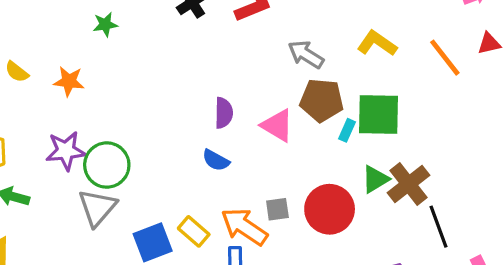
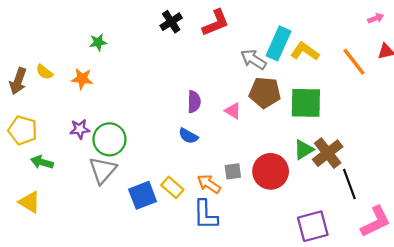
green star: (105, 24) -> (98, 42), moved
pink triangle: (277, 126) -> (233, 111), size x0.7
cyan rectangle: (347, 130) -> (279, 43), moved, size x2.0
purple star: (66, 151) -> (80, 129), size x0.7
orange arrow: (244, 227) -> (209, 184), size x0.7

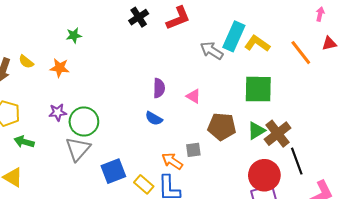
pink arrow: (376, 18) -> (320, 14), turned -56
brown pentagon: (265, 93) -> (222, 127), moved
red circle: (271, 171) -> (264, 175), moved
yellow rectangle: (172, 187) -> (144, 184), moved

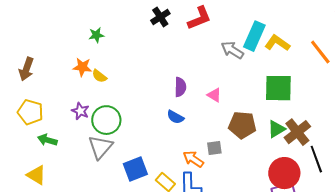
yellow semicircle: (26, 62) -> (99, 76), moved
purple star: (58, 112) -> (80, 111), turned 30

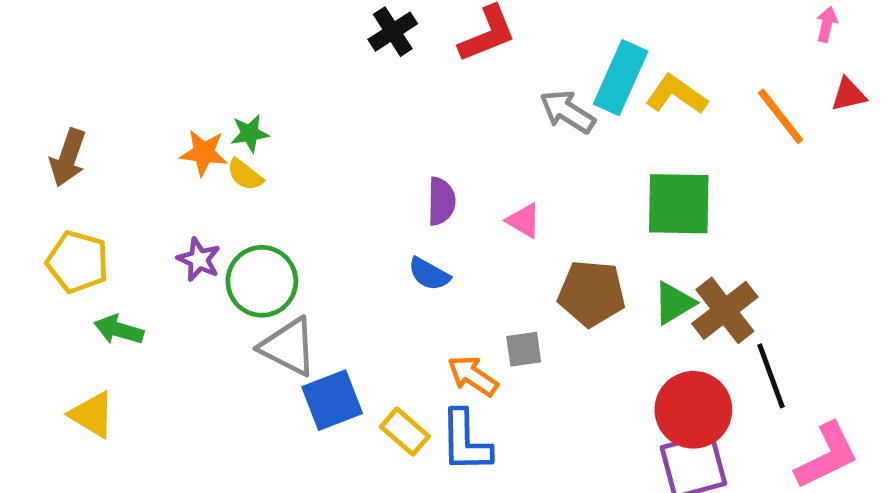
green star: (96, 35) -> (250, 133), moved
gray triangle: (100, 147) -> (289, 347), moved, turned -44

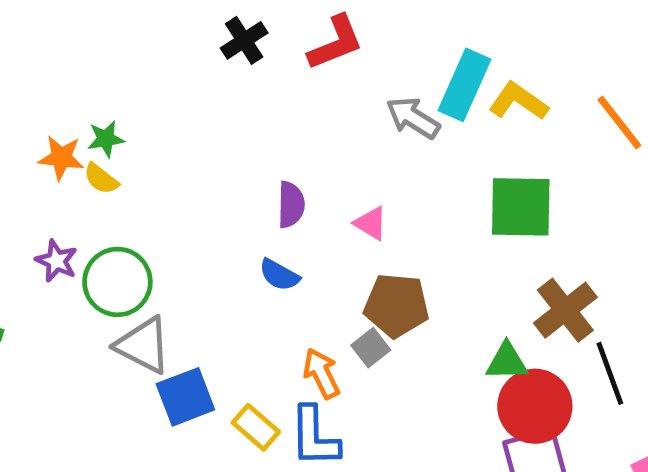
brown pentagon: (592, 293) -> (397, 305), moved
green triangle: (674, 303) -> (507, 362), moved, turned 30
gray square: (524, 349) -> (371, 348), turned -30
orange arrow: (473, 376) -> (321, 373), turned 30

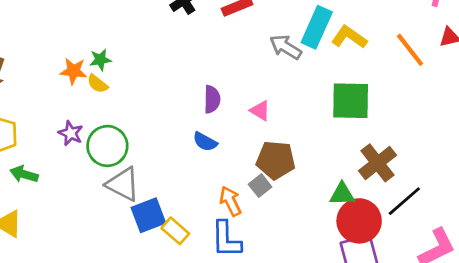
black line: (610, 373) -> (404, 201), turned 69
yellow rectangle: (256, 427) -> (175, 231), moved

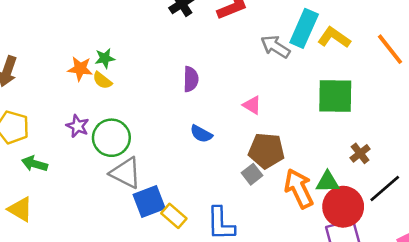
purple semicircle: (212, 99) -> (191, 79), moved
brown cross: (377, 163) -> (360, 153), size x0.6
orange arrow: (230, 201) -> (299, 188), moved, size x1.4

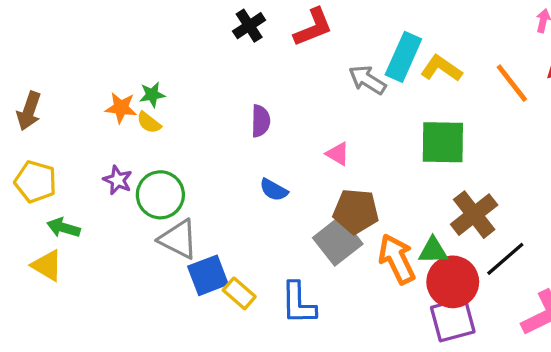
brown cross: (360, 153) -> (474, 215), size x1.8
gray square: (252, 174) -> (338, 241), size x1.8
yellow triangle: (20, 209) -> (47, 265), moved

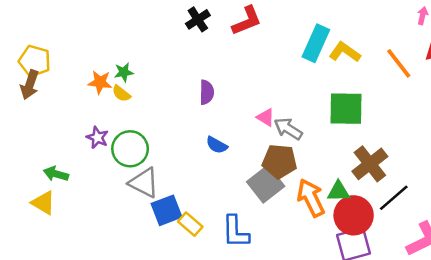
gray arrow: (367, 80) -> (288, 129), moved
yellow pentagon: (36, 182) -> (35, 61), moved

